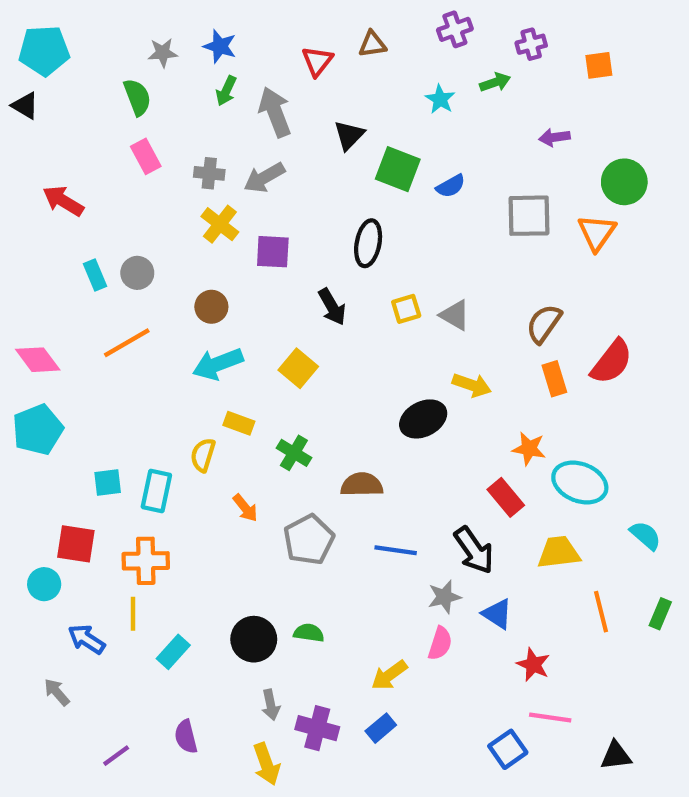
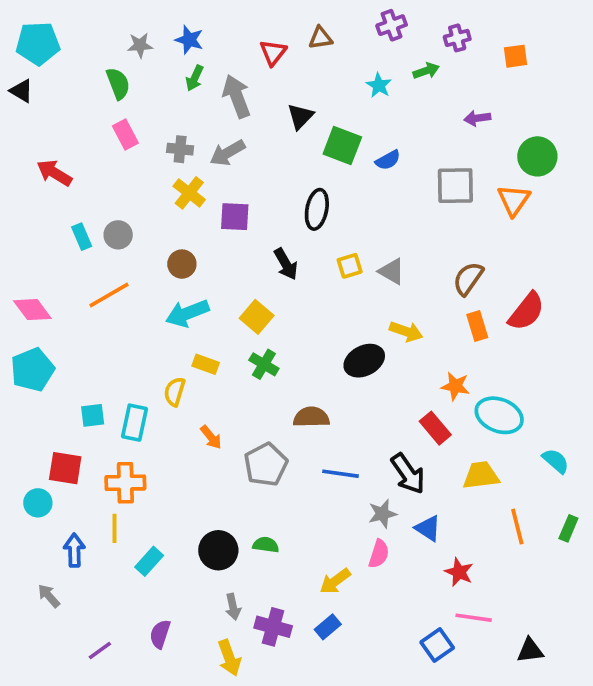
green cross: (294, 453) -> (264, 364), moved
blue arrow: (86, 639) -> (74, 550), turned 56
purple semicircle: (186, 737) -> (160, 634), turned 32

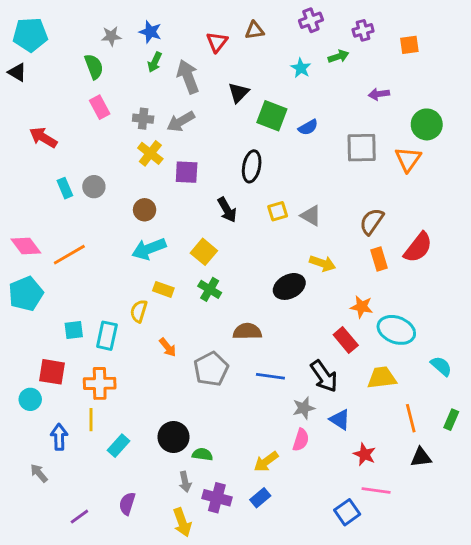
orange line: (109, 295) -> (69, 255), moved
green semicircle: (266, 545) -> (202, 454), moved
black triangle: (530, 651) -> (421, 457), moved

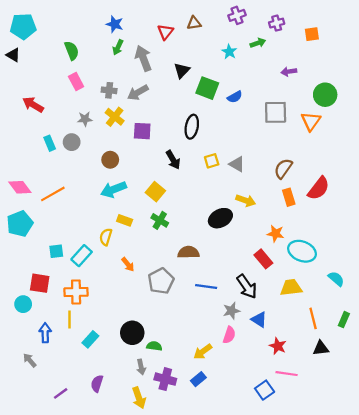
gray star: (111, 36) -> (85, 119), moved
cyan rectangle: (107, 336) -> (82, 256), turned 30

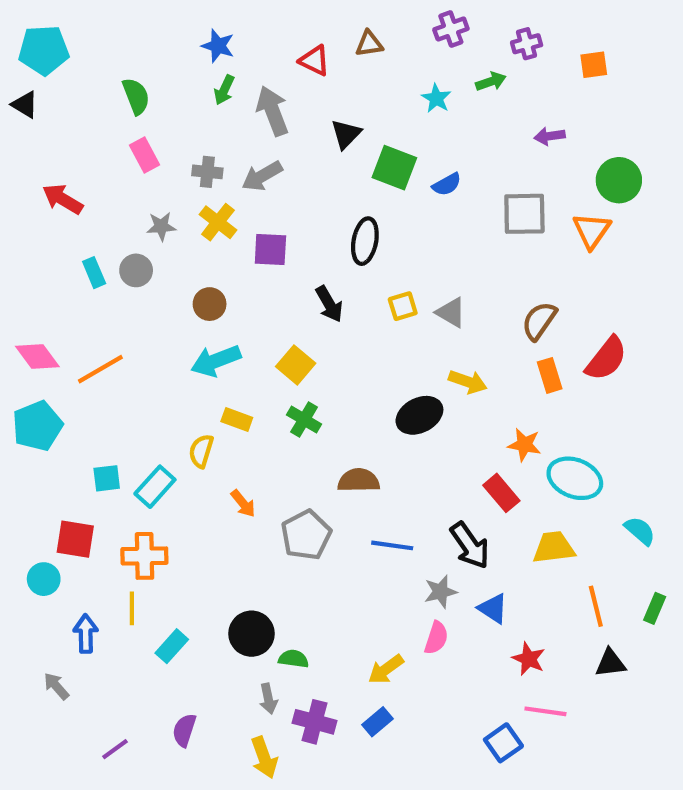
red triangle: (165, 32) -> (315, 61), turned -42

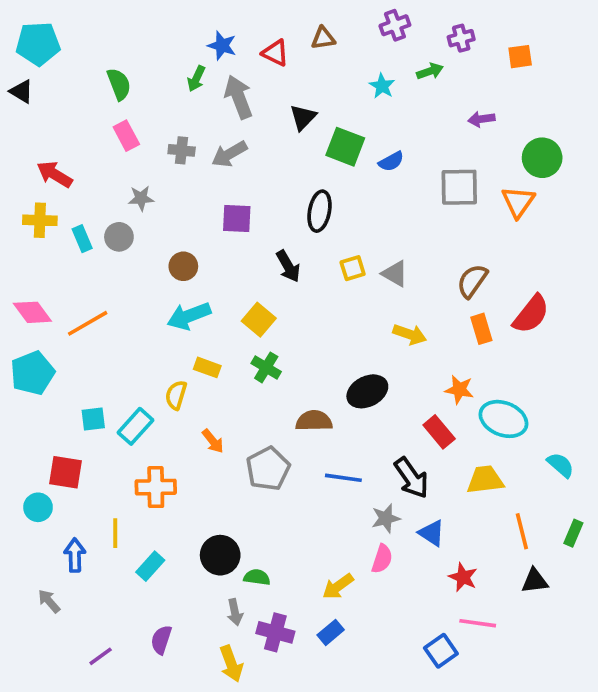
blue star: (218, 46) -> (222, 46), moved
yellow cross: (218, 222) -> (40, 220), moved, turned -36
black ellipse: (419, 415) -> (367, 391), moved
orange cross: (144, 556) -> (156, 487), moved

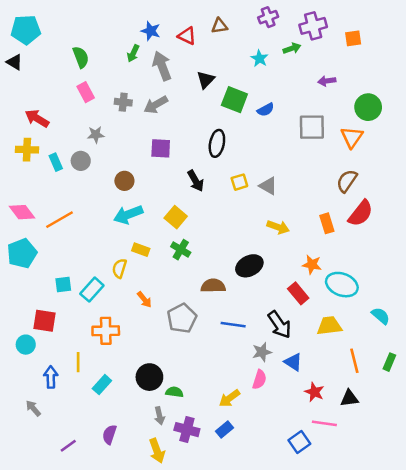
purple cross: (461, 38) -> (313, 26), size x1.5
brown semicircle: (472, 281) -> (347, 181), moved
black triangle: (535, 581) -> (349, 398), moved

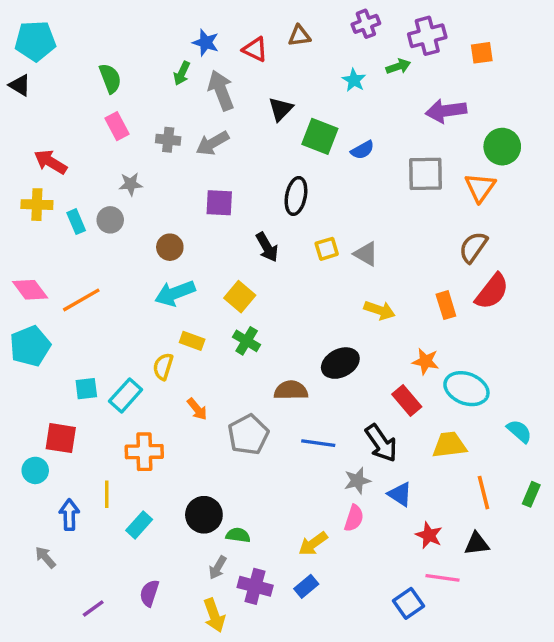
purple arrow: (327, 81) -> (446, 111), size x1.6
gray arrow: (159, 416) -> (218, 568), turned 42

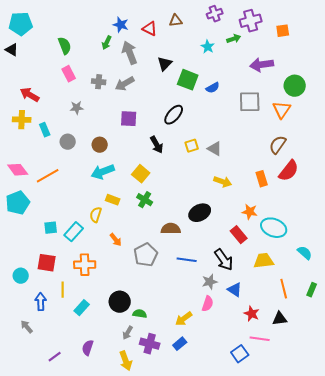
black ellipse: (296, 196) -> (174, 115), turned 30
gray circle: (110, 220) -> (68, 142), moved
red square: (61, 438) -> (47, 263), moved

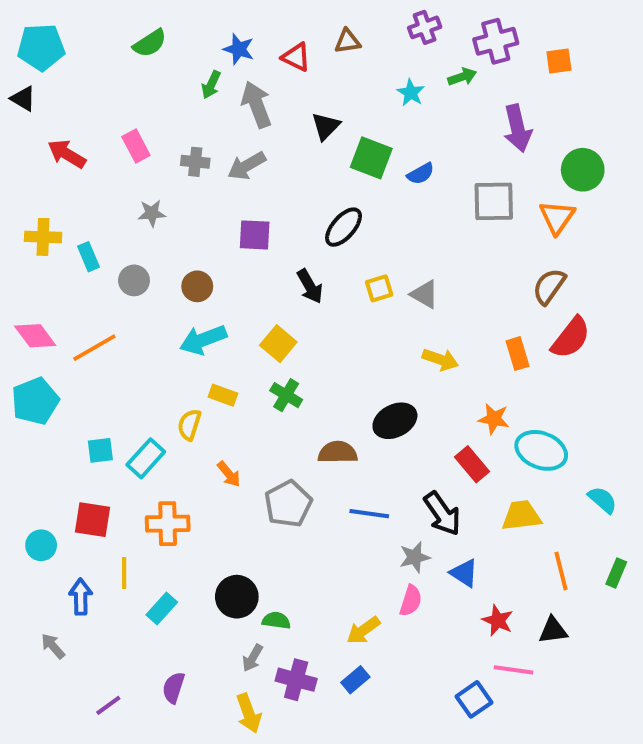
green semicircle: (65, 46) -> (150, 43), moved, turned 78
purple arrow: (262, 65) -> (517, 128), turned -95
red arrow: (30, 95) -> (67, 154), moved

